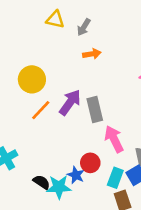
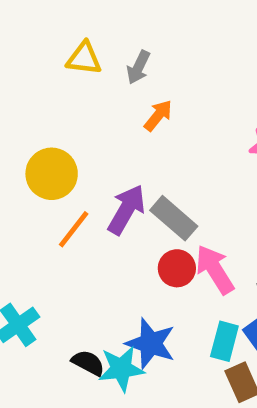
orange arrow: (92, 54) -> (158, 115), turned -36
gray rectangle: (95, 110) -> (174, 218), turned -30
red circle: (90, 163) -> (177, 268), moved
blue star: (76, 175) -> (151, 343), size x1.5

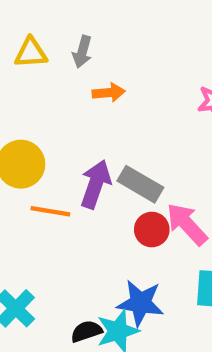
orange arrow: (158, 115) -> (109, 93), turned 56
orange line: (74, 229) -> (50, 211), turned 72
black semicircle: (88, 363) -> (86, 331), turned -36

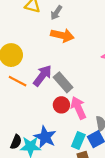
orange arrow: (109, 93) -> (62, 35), size x1.5
black semicircle: (86, 331) -> (16, 142), turned 112

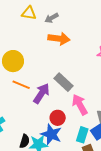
gray arrow: (56, 13) -> (52, 18), turned 32
purple arrow: (42, 76) -> (41, 93), moved
red circle: (61, 105) -> (58, 118), moved

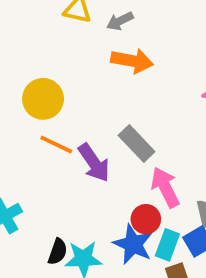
purple arrow: (41, 93) -> (94, 163), turned 110
red circle: (58, 118) -> (146, 219), moved
blue star: (51, 134) -> (133, 244), moved

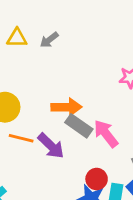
orange arrow: (132, 61) -> (66, 107), moved
pink arrow: (165, 187) -> (106, 134), moved

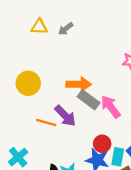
orange line: (21, 138) -> (46, 122), moved

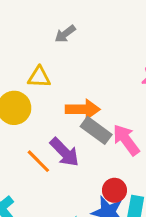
yellow triangle: (39, 27) -> (39, 77), moved
orange line: (46, 122) -> (38, 161), turned 30

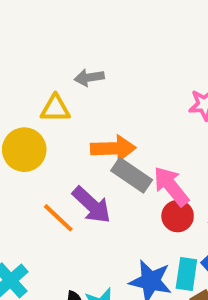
gray arrow: (65, 34) -> (89, 77), moved, turned 30
red circle: (114, 190) -> (178, 216), moved

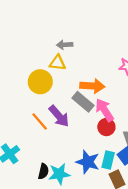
yellow triangle: (55, 109) -> (58, 63), moved
orange arrow: (113, 148) -> (92, 86), moved
yellow circle: (24, 150) -> (40, 82), moved

